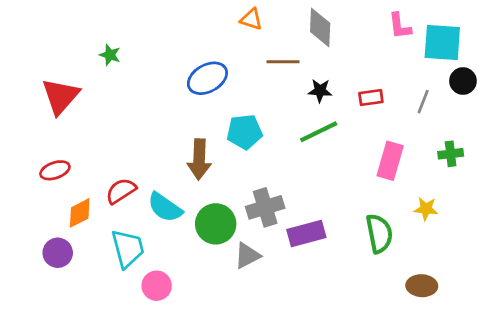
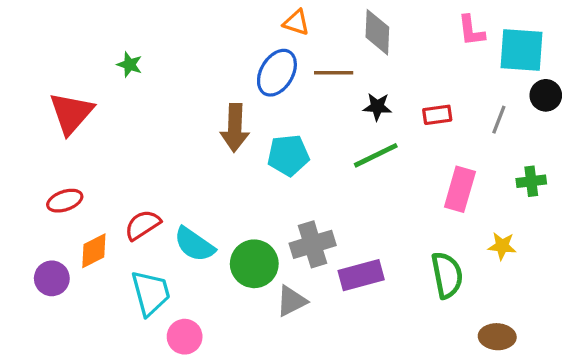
blue ellipse: (207, 78) -> (277, 73), moved, turned -30
brown arrow: (199, 159) -> (235, 128), moved
purple circle: (58, 253) -> (52, 278), moved

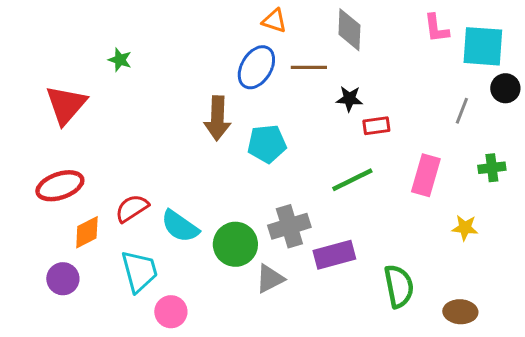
red rectangle: (437, 115) -> (376, 126), moved
green line: (376, 155) -> (352, 180), moved
red ellipse: (65, 201) -> (60, 186), size x1.4
green semicircle: (447, 275) -> (399, 286), moved
purple circle: (52, 278) -> (63, 279), moved

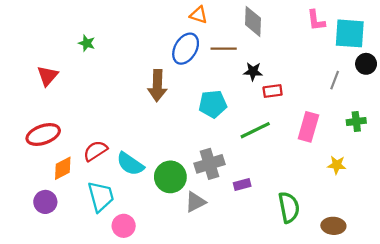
red triangle: (66, 105) -> (48, 76), size x0.7
cyan pentagon: (267, 144) -> (213, 104), moved
purple rectangle: (334, 255) -> (242, 185), size x0.6

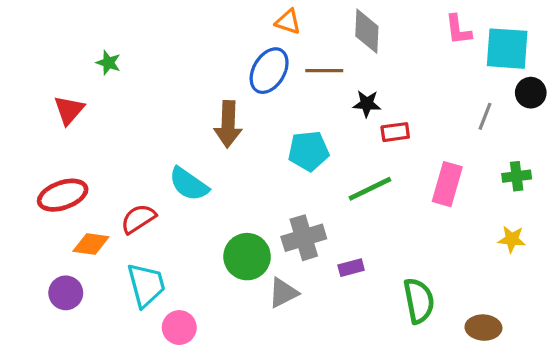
green star: (87, 43) -> (108, 63), moved
cyan semicircle: (130, 164) -> (189, 184), moved
yellow star: (337, 165) -> (512, 239), moved
orange diamond: (63, 168) -> (91, 244), turned 35

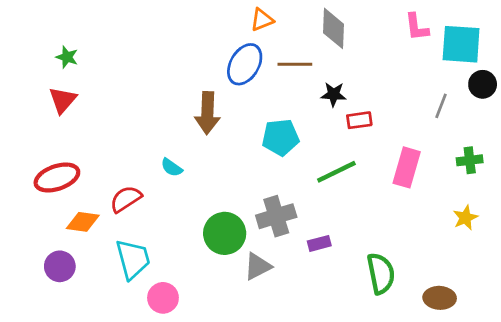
orange triangle: (288, 22) -> (262, 20), turned -40
green star: (108, 63) -> (67, 57), moved
cyan semicircle: (189, 184) -> (172, 167), size x0.6
yellow star: (512, 239) -> (465, 218), turned -30

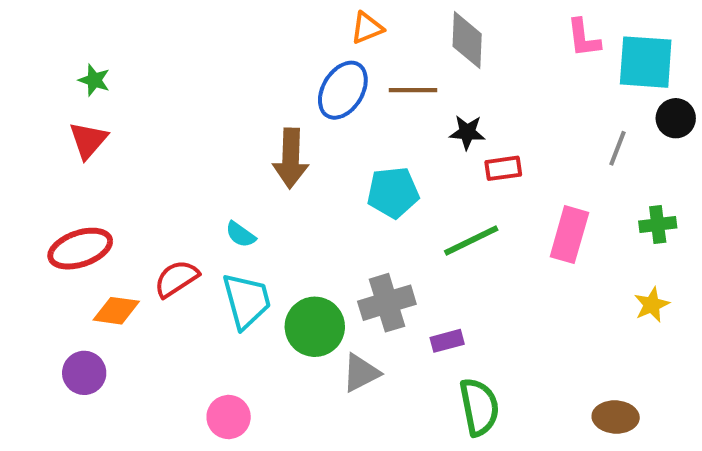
cyan trapezoid: (133, 259) -> (247, 301), moved
green semicircle: (381, 274) -> (479, 407), moved

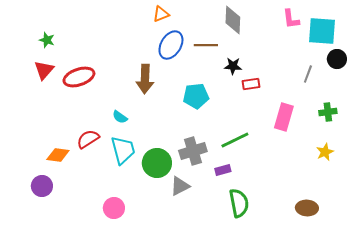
orange triangle: (367, 28) -> (161, 14), moved
green line: (471, 241) -> (235, 140), moved
red ellipse: (80, 249) -> (79, 77), moved

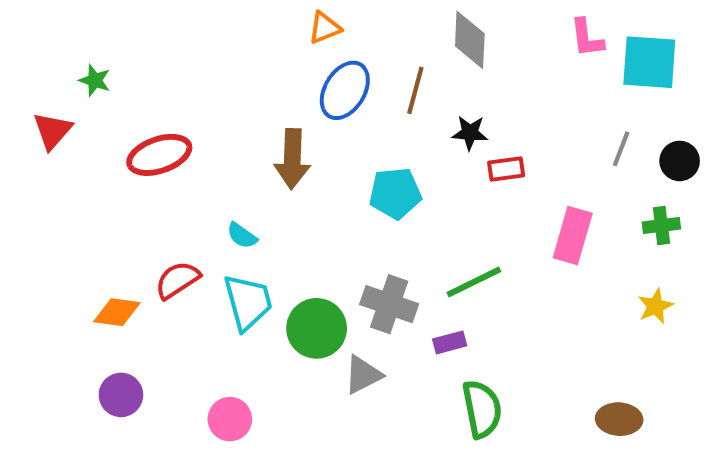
brown line: (206, 45) -> (415, 90), turned -75
black circle: (337, 59) -> (680, 161), moved
red triangle: (44, 70) -> (52, 131), moved
gray cross: (193, 151) -> (389, 304), turned 36
purple circle: (42, 186) -> (121, 395), moved

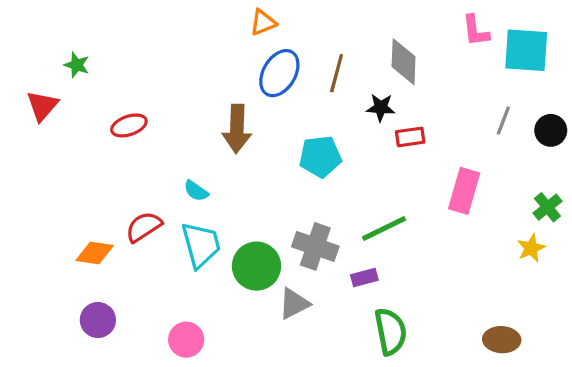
gray diamond: (470, 40) -> (404, 62), moved
red ellipse: (159, 155) -> (129, 125), size x0.7
green cross: (661, 225) -> (547, 207), moved, turned -32

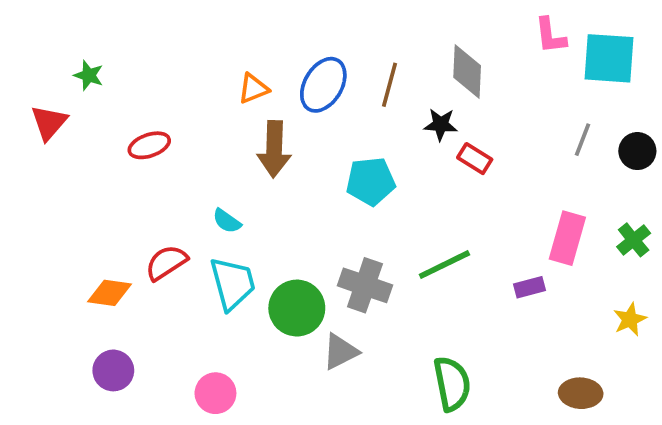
orange triangle: (263, 22) -> (253, 89), moved
red rectangle: (410, 137) -> (475, 159), turned 40
pink rectangle: (464, 191) -> (567, 238), moved
yellow star: (531, 248) -> (630, 319), moved
purple rectangle: (364, 278) -> (530, 287), moved

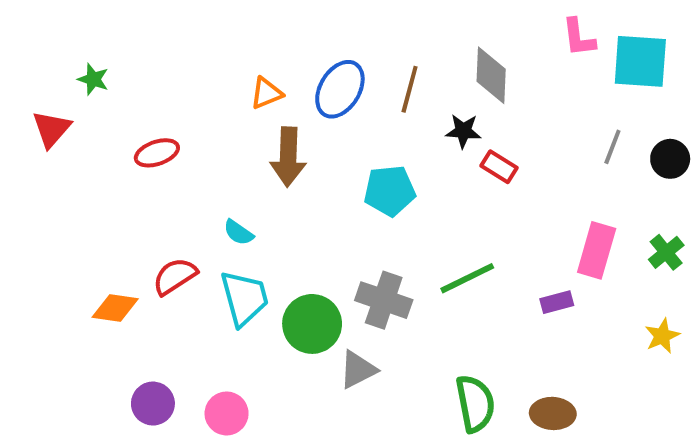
purple circle: (113, 370) -> (153, 404), moved
brown ellipse: (581, 393) -> (553, 413), moved

